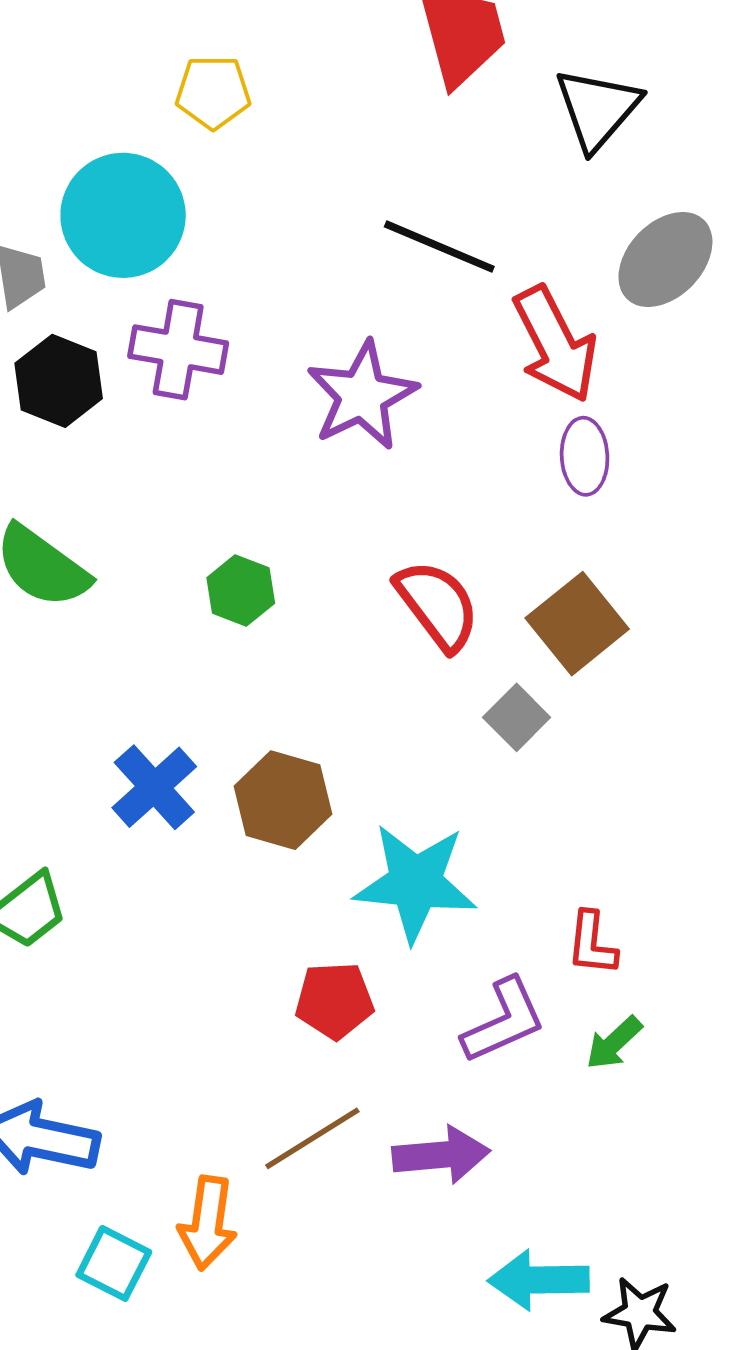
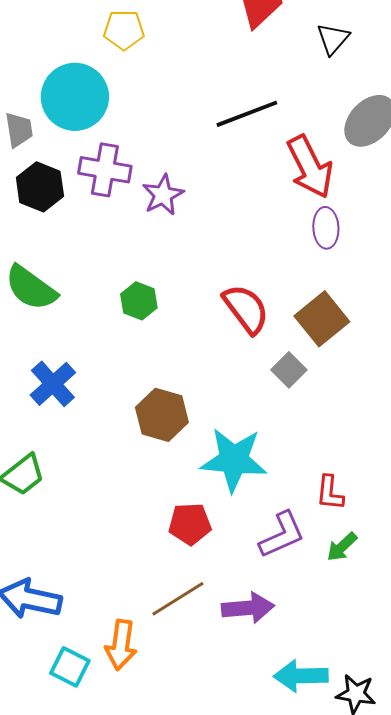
black triangle: (597, 109) -> (333, 39), size x0.7
black line: (439, 247) -> (247, 114), turned -44
purple star: (362, 396) -> (163, 195), moved, size x0.7
blue cross: (154, 787) -> (53, 384), moved

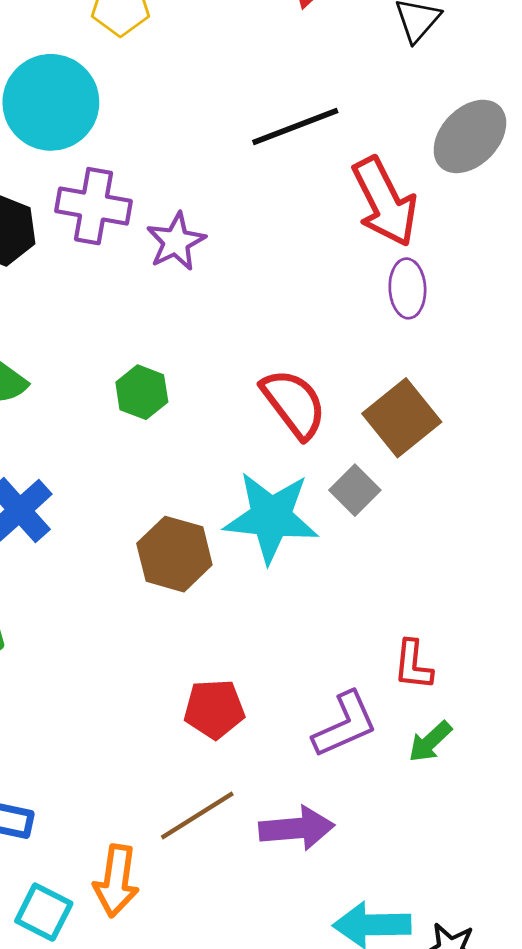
cyan star: (234, 460) -> (271, 517), moved

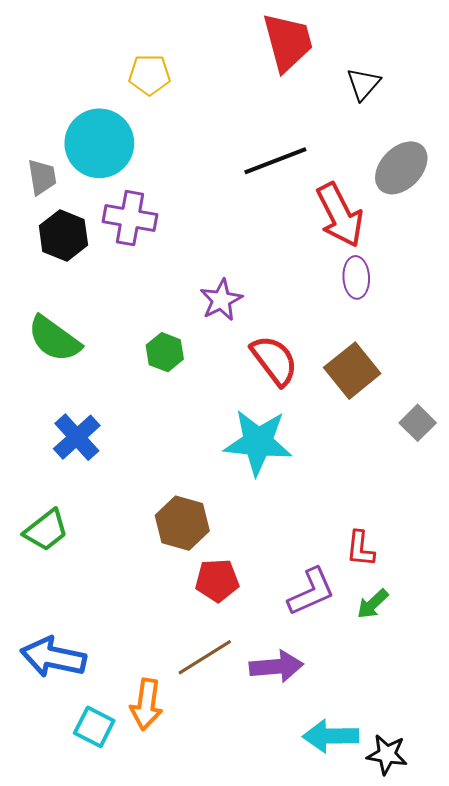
purple star: (176, 242) -> (221, 300), moved
gray square: (355, 490) -> (418, 423), moved
brown hexagon: (174, 554) -> (182, 523), moved

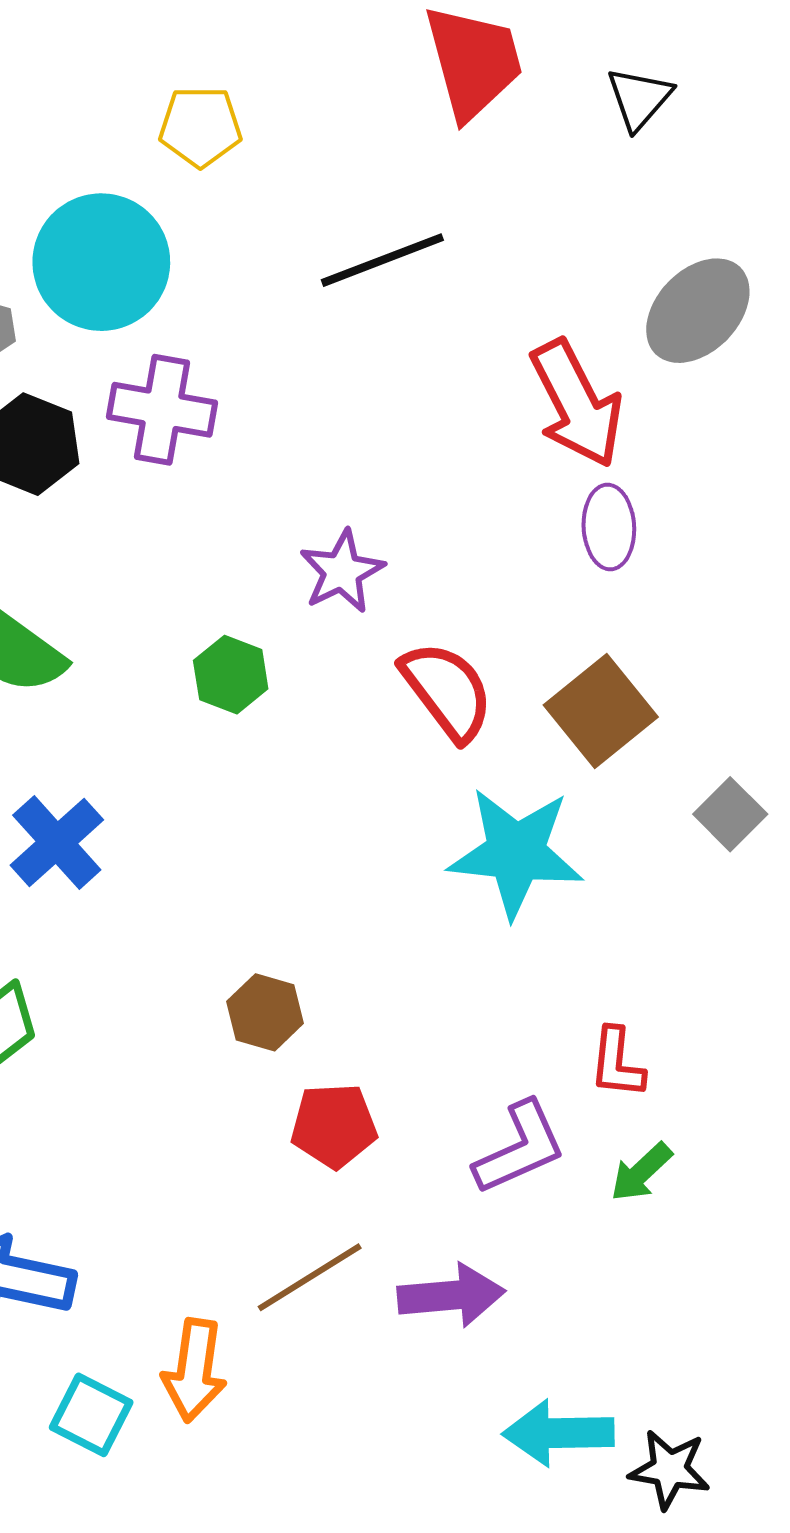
black triangle: (363, 84) -> (639, 98), moved
black line: (275, 161) -> (382, 260), moved
cyan star: (258, 442) -> (516, 853), moved
brown hexagon: (182, 523) -> (265, 1012), size x0.7

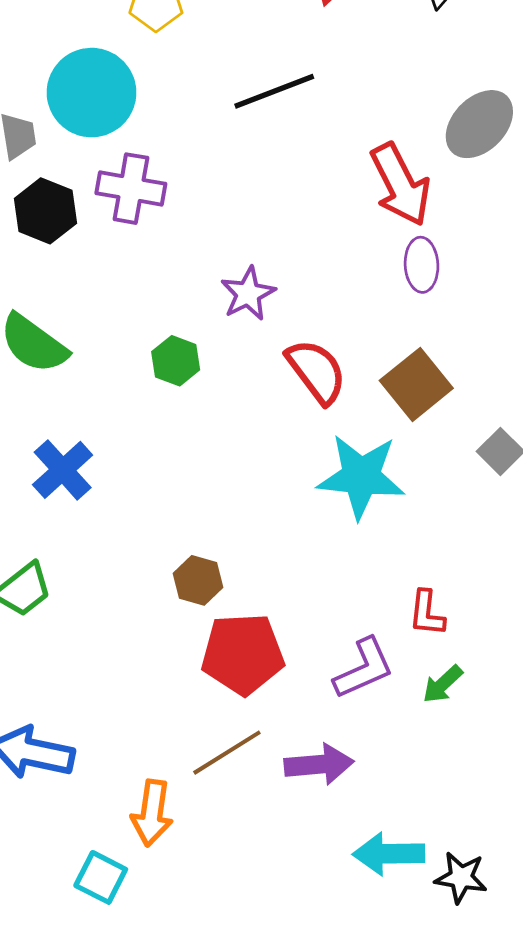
red pentagon: (334, 1126) -> (243, 654), size x1.5
cyan square: (91, 1415) -> (101, 877), moved

